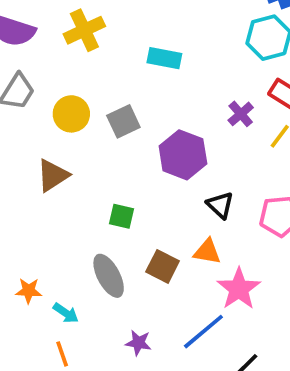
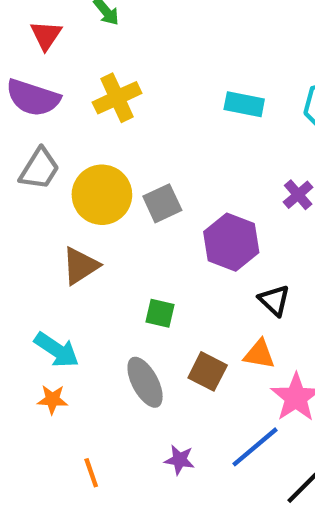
cyan rectangle: (164, 58) -> (244, 104), moved
yellow circle: (71, 114) -> (102, 195), size x1.4
cyan arrow: (66, 313) -> (57, 350), moved, size x1.5

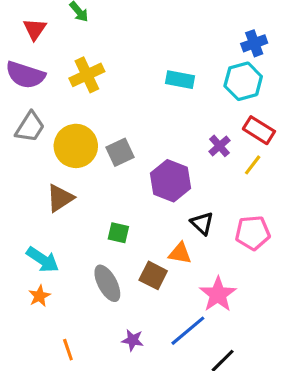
orange triangle: (259, 354) -> (180, 253), moved
orange star: (52, 399) -> (39, 296), turned -30

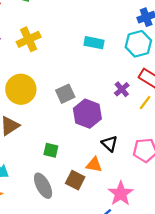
gray square: (120, 152) -> (65, 94), moved

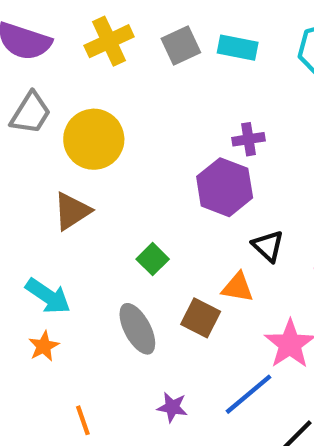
purple cross: (122, 89) -> (248, 139), moved, turned 32
gray square: (65, 94) -> (181, 46), moved
green square: (51, 150) -> (153, 259), turned 32

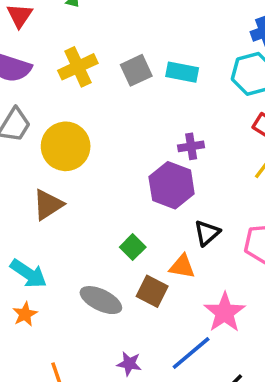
black triangle: (268, 246) -> (207, 233), turned 36
green square: (153, 259) -> (133, 247), moved
gray ellipse: (137, 329) -> (101, 300), turned -36

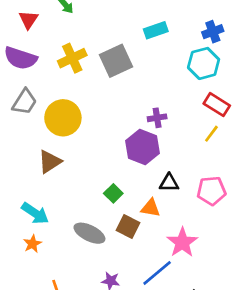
gray square: (136, 70) -> (116, 61), size x1.4
cyan rectangle: (182, 72) -> (156, 30), moved, turned -30
black triangle: (207, 233) -> (169, 183), turned 42

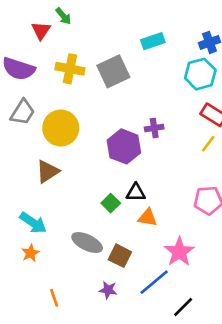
red triangle: (28, 20) -> (41, 31), moved
yellow cross: (72, 58) -> (70, 69), turned 36
purple hexagon: (143, 147) -> (124, 146), moved
black triangle: (169, 183) -> (136, 193), moved
brown square: (128, 227) -> (120, 256), moved

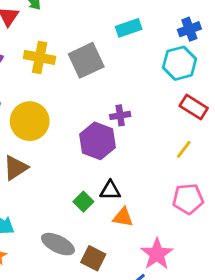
purple cross: (154, 128) -> (120, 115), moved
yellow line: (208, 144) -> (184, 149), moved

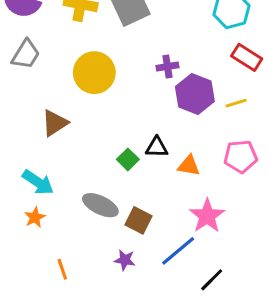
yellow circle: (30, 121) -> (94, 73), moved
purple hexagon: (98, 141) -> (195, 94), moved
yellow line: (184, 149) -> (236, 103), turned 36
orange triangle: (123, 217) -> (189, 166), moved

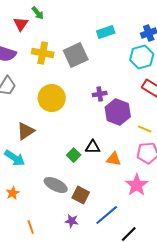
yellow line: (236, 103) -> (145, 129), moved, turned 40
cyan arrow: (38, 182) -> (15, 158), moved
pink star: (207, 216) -> (137, 185), moved

